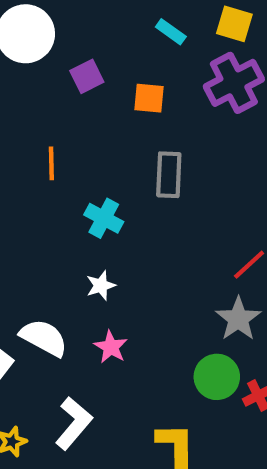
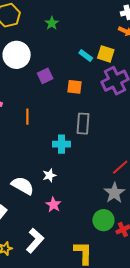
yellow square: (234, 24) -> (106, 54), moved
cyan cross: (104, 218) -> (62, 144), moved, turned -30
white semicircle: (44, 338) -> (23, 186), moved

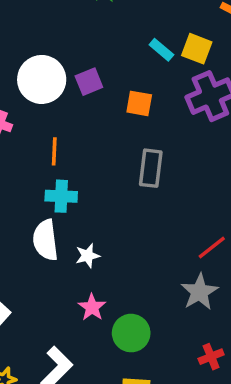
white circle: (17, 55) -> (42, 79), moved
cyan cross: (62, 144) -> (61, 196), moved
white semicircle: (23, 186) -> (45, 240), moved, turned -130
green circle: (103, 220) -> (131, 333), moved

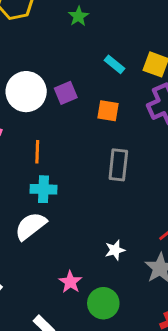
cyan rectangle: (161, 50) -> (115, 64), moved
white semicircle: (45, 240) -> (31, 226), turned 60
white star: (88, 256) -> (115, 250), moved

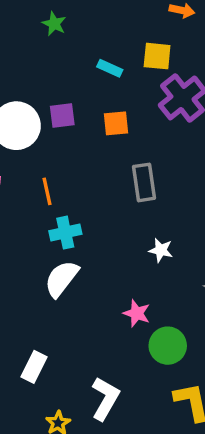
purple square: (66, 93) -> (62, 115), turned 30
white star: (115, 250) -> (161, 250), moved, turned -30
pink star: (70, 282) -> (137, 313), moved

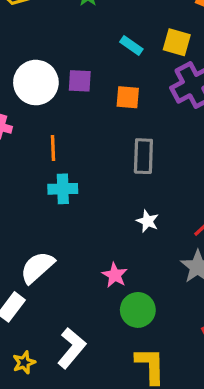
white semicircle: (62, 279) -> (37, 267), moved

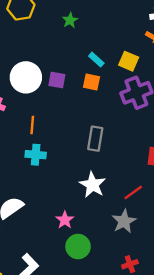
orange square: (128, 97) -> (92, 82), moved
white star: (148, 221) -> (93, 185), size x1.6

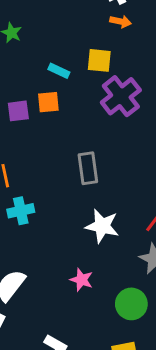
orange square: (92, 82) -> (48, 102), moved
green circle: (78, 247) -> (131, 304), moved

